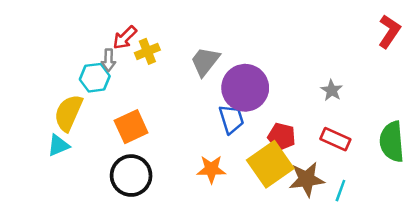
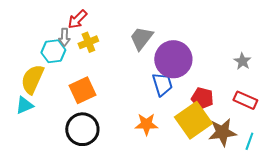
yellow cross: (147, 51) -> (88, 42), moved

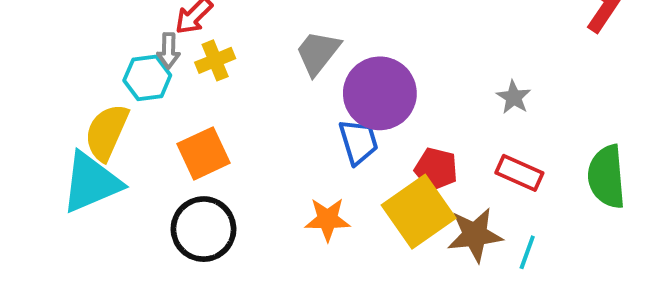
cyan triangle: (24, 105) -> (91, 183), size x1.8

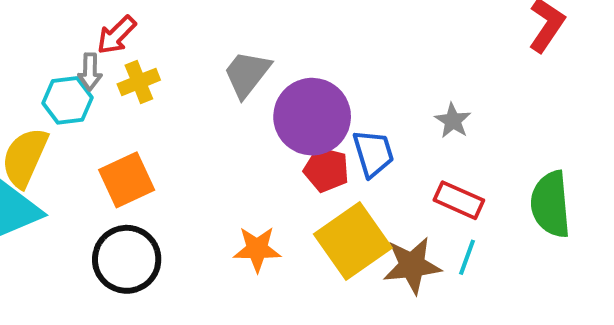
blue trapezoid: (359, 142) -> (373, 153), moved
red pentagon: (436, 169) -> (326, 170), moved
cyan line: (527, 252) -> (467, 257), moved

